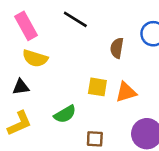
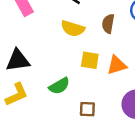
yellow semicircle: (35, 58) -> (73, 29), moved
black triangle: (21, 87) -> (18, 60), size x1.5

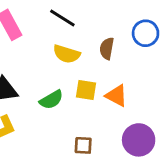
orange triangle: (117, 65) -> (116, 96), turned 45
green semicircle: (59, 86) -> (51, 100), moved

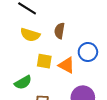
blue circle: (146, 33) -> (88, 52), moved
green semicircle: (51, 100) -> (23, 82), moved

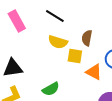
yellow square: (44, 61) -> (75, 56), moved

